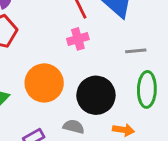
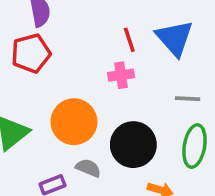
gray semicircle: (74, 127) -> (88, 168), moved

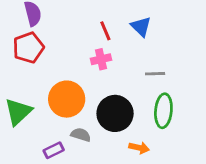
blue triangle: (175, 38) -> (141, 27), size x0.7

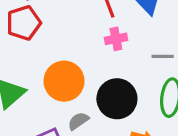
pink cross: (101, 59) -> (116, 39), moved
gray semicircle: (81, 135) -> (78, 121), turned -54

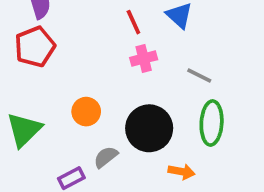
gray line: (163, 56) -> (199, 75), turned 30
orange circle: (64, 81) -> (86, 112), size x0.6

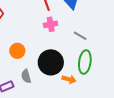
gray semicircle: (106, 157) -> (26, 76), turned -72
orange arrow: (182, 172) -> (69, 79), moved

